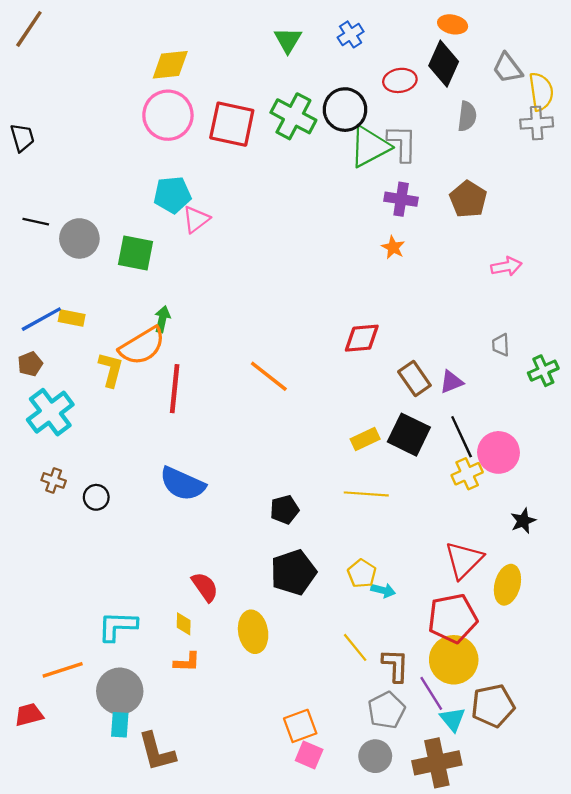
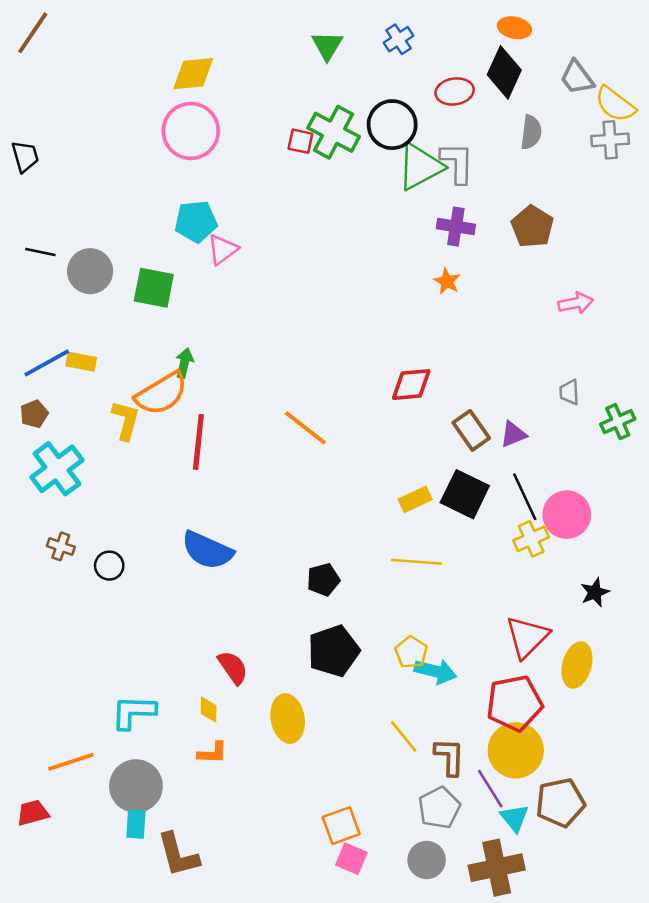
yellow semicircle: (541, 92) -> (615, 104), turned 135
red square: (232, 124) -> (300, 141), moved, size x0.5
cyan arrow: (383, 590) -> (435, 671), size x1.5

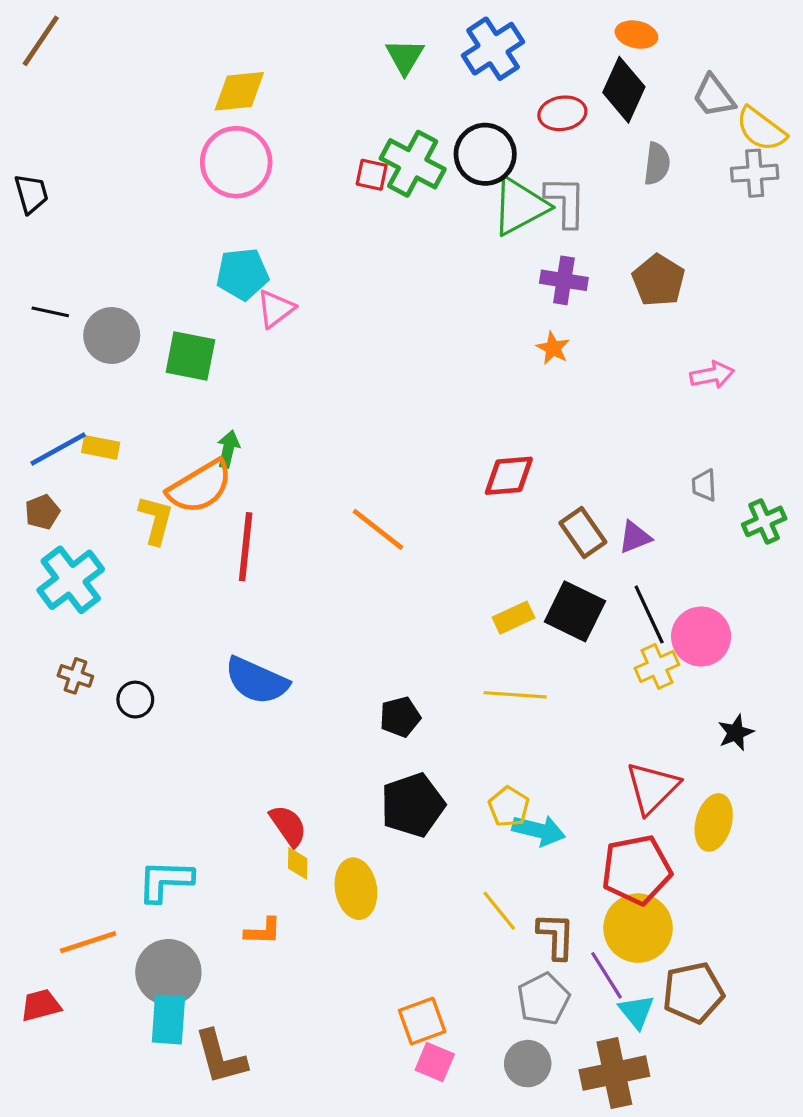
blue cross: (399, 39) -> (493, 49), size x1.6
yellow diamond: (209, 710) -> (298, 863), moved
cyan rectangle: (136, 824) -> (168, 1019), size x1.4

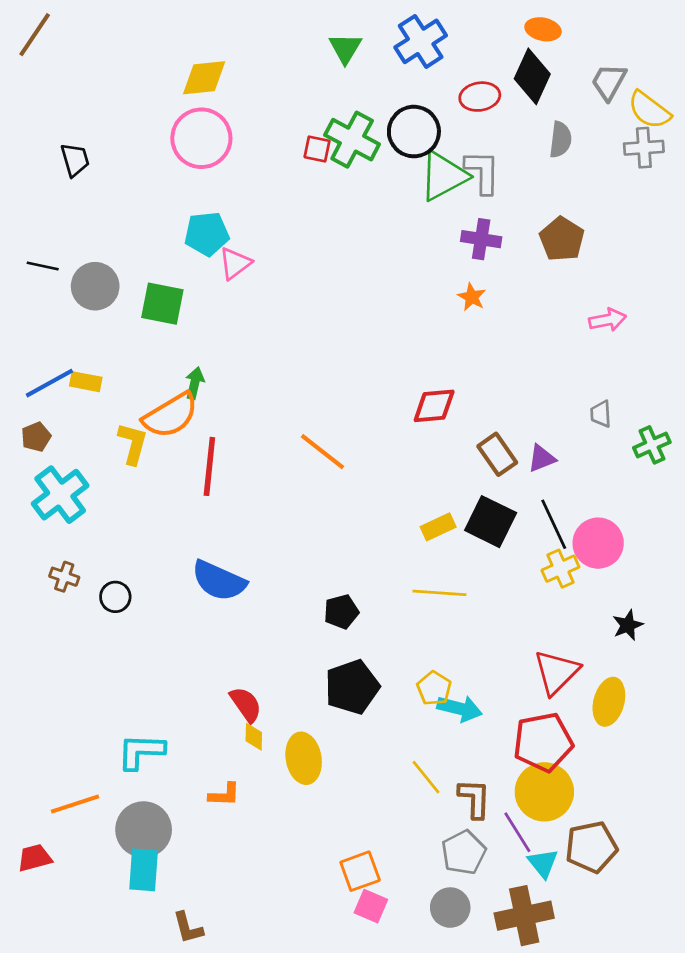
gray trapezoid: (714, 96) -> (609, 82), turned 66
black trapezoid: (31, 194) -> (75, 160), moved
brown L-shape: (220, 1057) -> (188, 928), moved, size x0.7

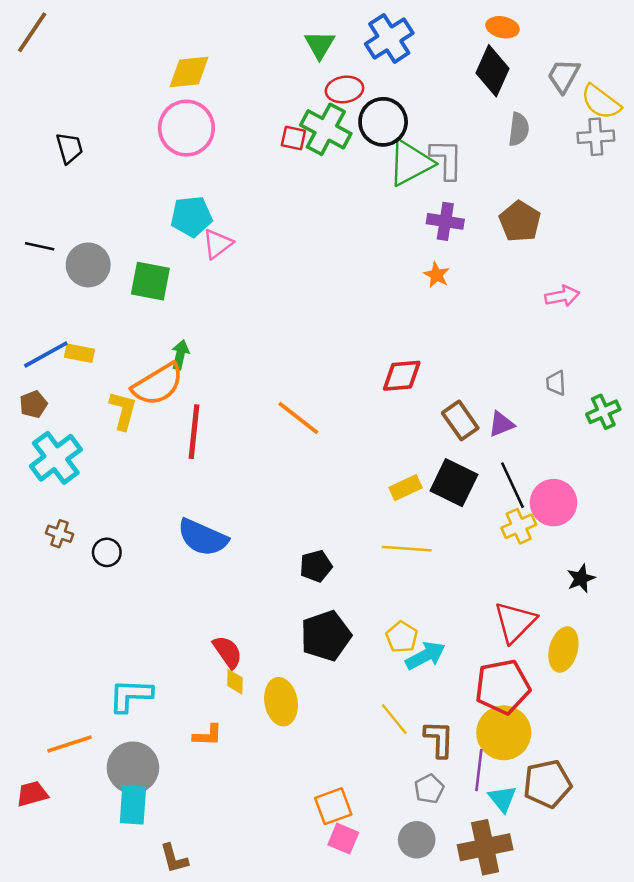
red ellipse: (480, 97) -> (344, 89), moved
cyan arrow: (460, 708) -> (425, 656), turned -42
purple line: (517, 832) -> (479, 770), turned 39
gray pentagon: (464, 852) -> (429, 789), size x0.7

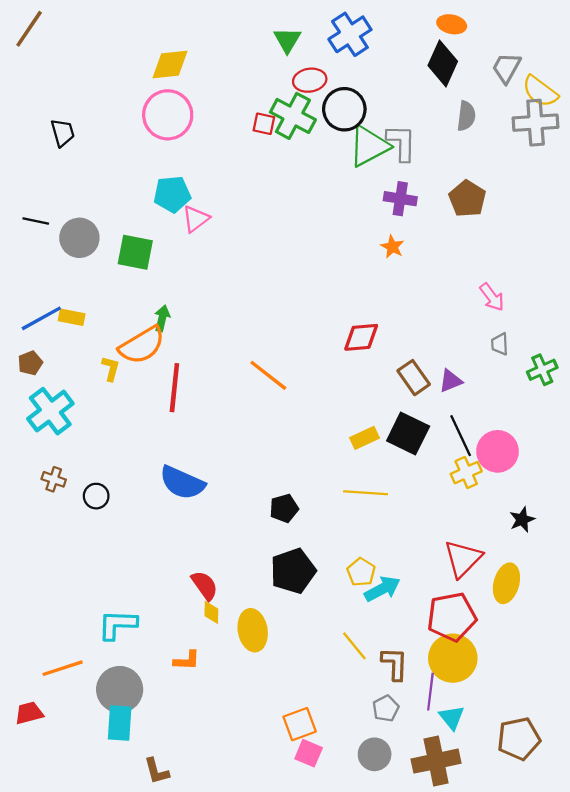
gray cross: (596, 137) -> (536, 123), size x1.4
pink arrow: (562, 296) -> (492, 297), moved, turned 64
yellow L-shape: (123, 411) -> (111, 369), size x0.7
brown pentagon: (547, 784) -> (519, 739), moved

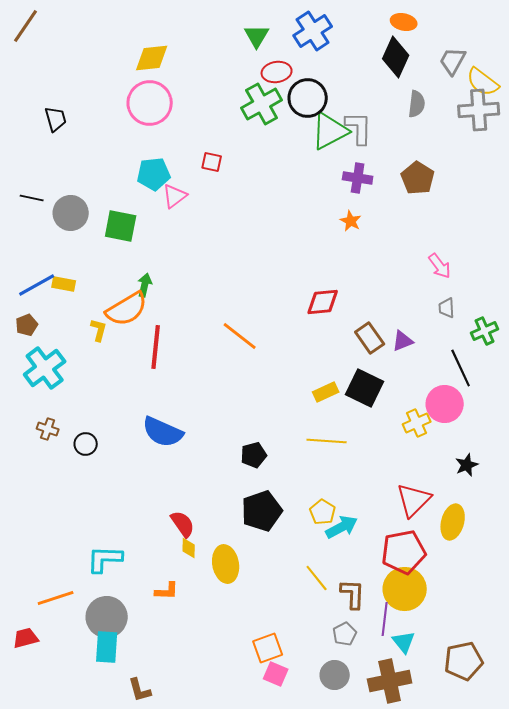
green cross: (293, 116) -> (262, 104), turned 33
red square: (264, 124) -> (212, 162), moved
black line: (461, 436) -> (461, 368), moved

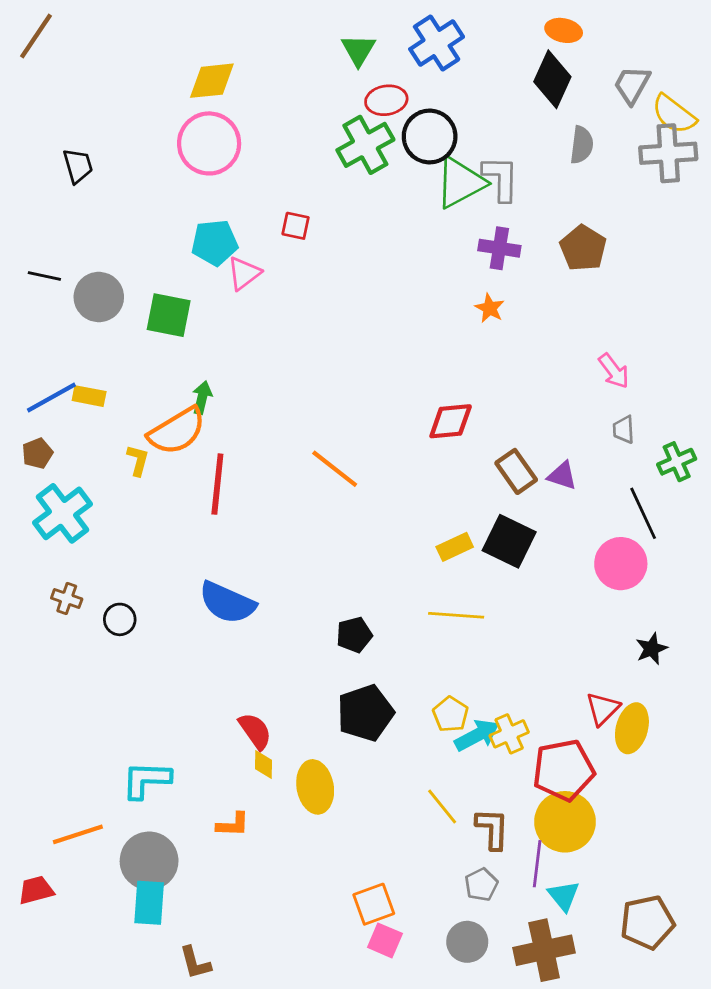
purple triangle: (403, 341) -> (562, 476), turned 40
yellow cross: (417, 423) -> (509, 734), moved
red triangle: (414, 500) -> (603, 709), moved, size x0.7

